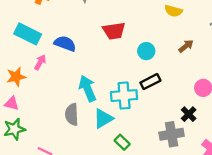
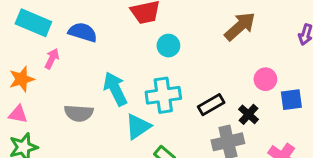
brown arrow: (186, 46) -> (240, 26), size x1.6
cyan circle: (146, 51) -> (168, 46), moved
black rectangle: (150, 82) -> (211, 105), moved
gray semicircle: (72, 114) -> (79, 113), moved, turned -80

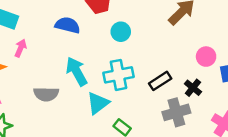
blue semicircle: (83, 32) -> (68, 25), moved

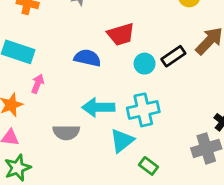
cyan arrow: (77, 71) -> (98, 107), turned -60
black rectangle: (160, 81) -> (173, 56), moved

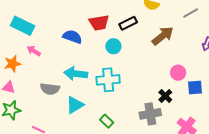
black rectangle: (173, 56) -> (128, 23), moved
pink arrow: (38, 84) -> (34, 51), turned -88
cyan triangle: (122, 141) -> (75, 105), moved

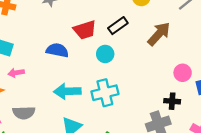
pink arrow: (34, 51) -> (16, 73), turned -32
gray semicircle: (50, 89) -> (24, 113), moved
black cross: (165, 96) -> (172, 101), turned -32

